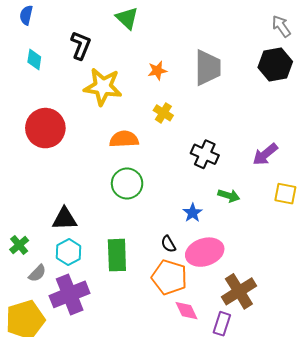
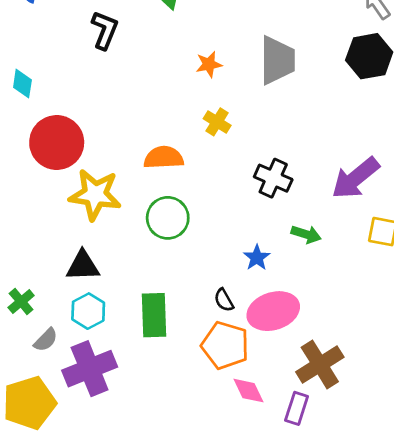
cyan diamond: (34, 59) -> (22, 84), moved
yellow star: (103, 87) -> (95, 195), moved
purple arrow: (265, 154) -> (355, 178), size x1.4

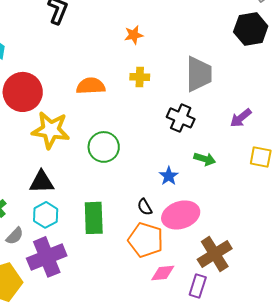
gray trapezoid: (277, 60) -> (199, 74), moved
yellow cross: (217, 122) -> (140, 77), turned -30
orange semicircle: (164, 158) -> (91, 86), moved
purple arrow: (355, 178) -> (241, 118), size x0.6
pink diamond: (249, 391) -> (163, 273), turned -70

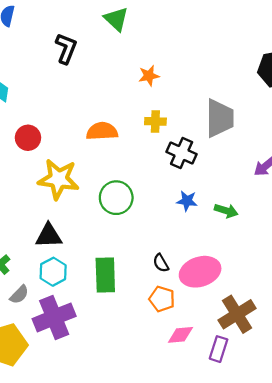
red circle: (23, 92) -> (28, 138), size x0.6
black cross: (181, 118) -> (182, 153), moved
blue star: (169, 176) -> (187, 201), moved, turned -30
orange pentagon: (146, 240) -> (162, 299), size x0.7

